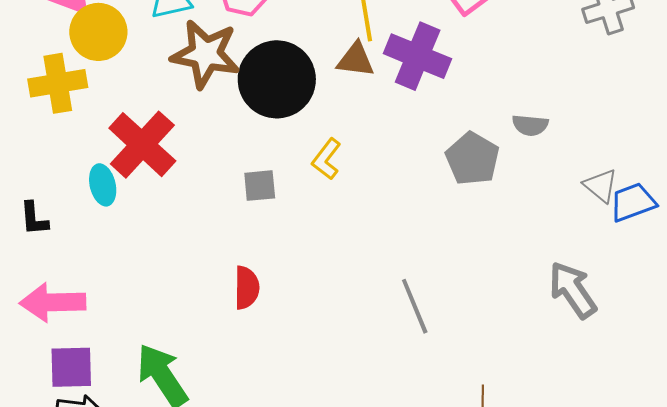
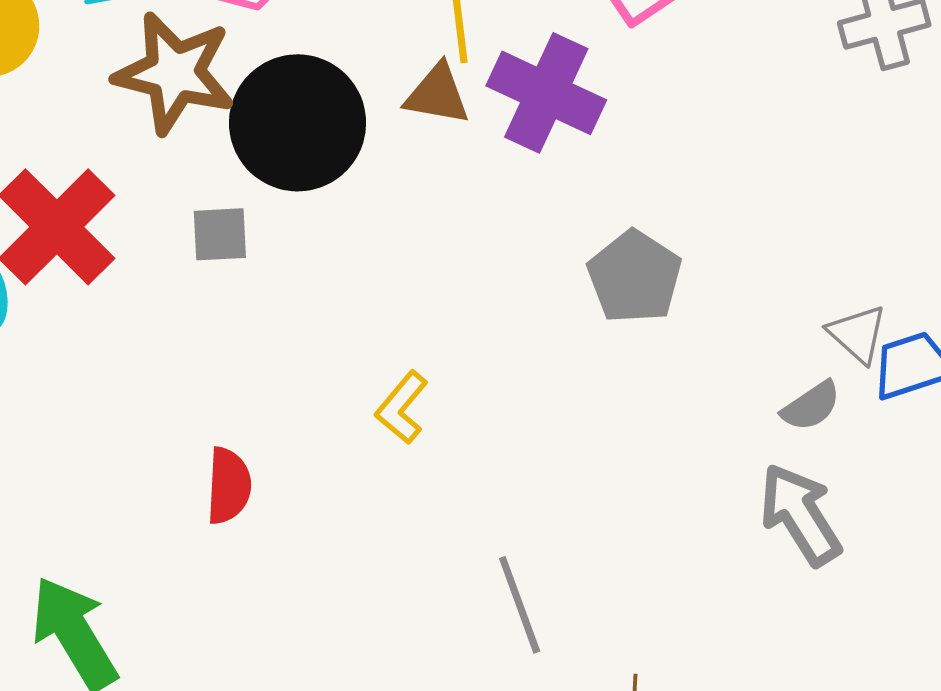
gray semicircle: (530, 125) -> (811, 406), moved, turned -42
yellow L-shape: (326, 159) -> (402, 408), moved
gray square: (260, 186) -> (220, 234), moved
gray line: (415, 306) -> (520, 605), moved

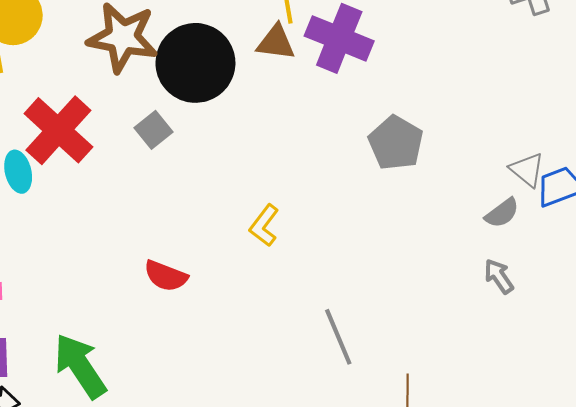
gray square: (220, 234) -> (153, 130), turned -33
red semicircle: (229, 486) -> (166, 276), turned 111
gray arrow: (800, 515) -> (499, 276), size x0.6

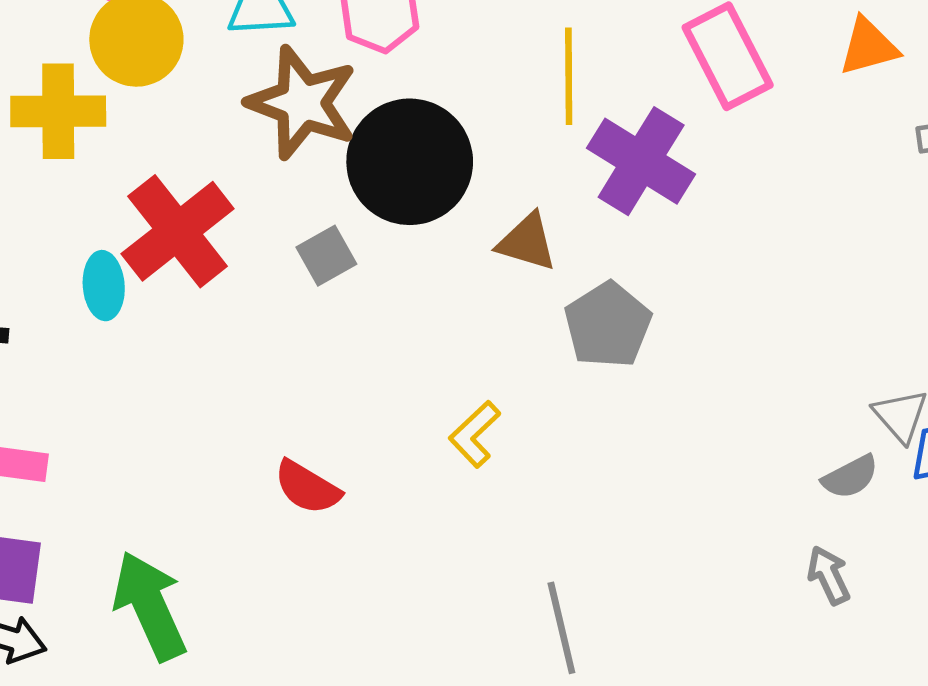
brown triangle: (276, 42) -> (527, 242), moved
gray pentagon: (396, 143) -> (608, 325), moved

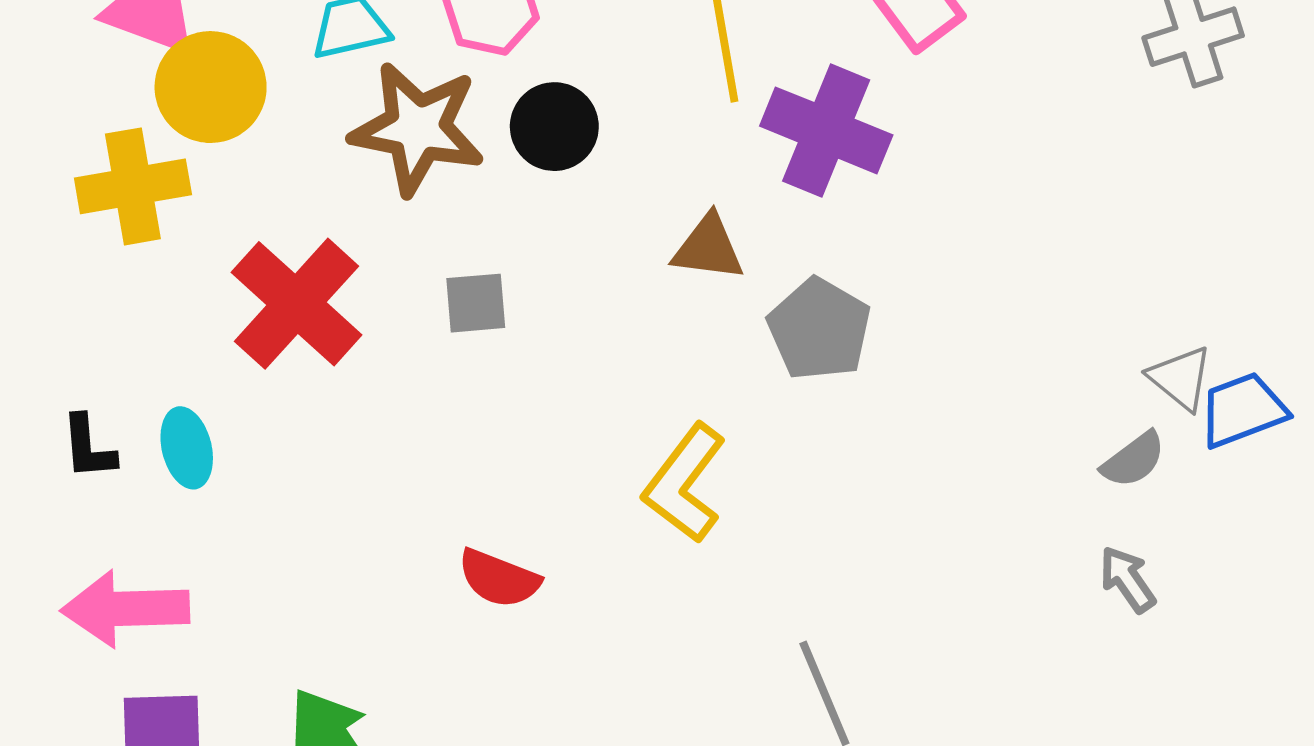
black circle: (410, 162) -> (554, 127), moved, size x0.6
gray square: (326, 256) -> (476, 303), turned 34
cyan ellipse: (104, 286) -> (187, 448), moved
yellow L-shape: (475, 434) -> (685, 483), size x1.5

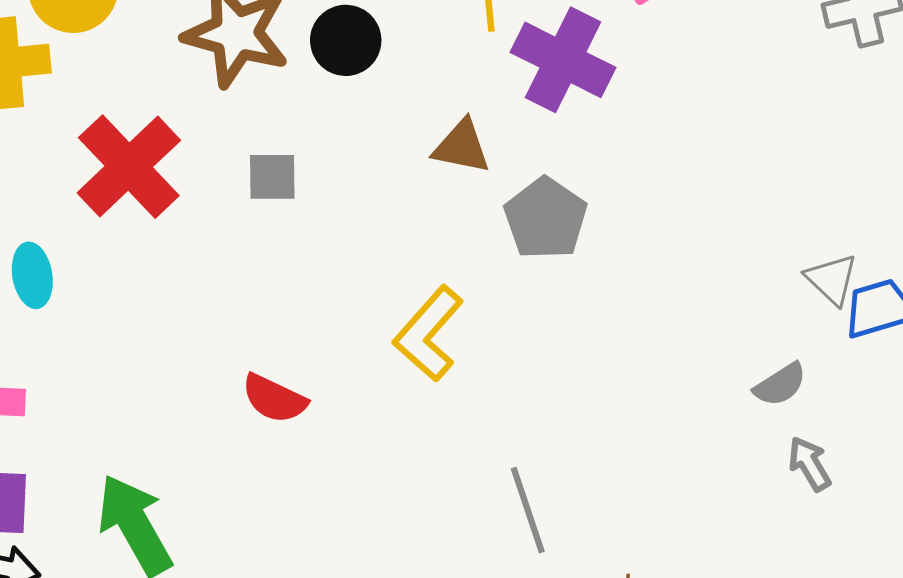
gray semicircle: (1133, 460) -> (780, 385), moved
gray arrow: (1127, 579) -> (809, 464), moved

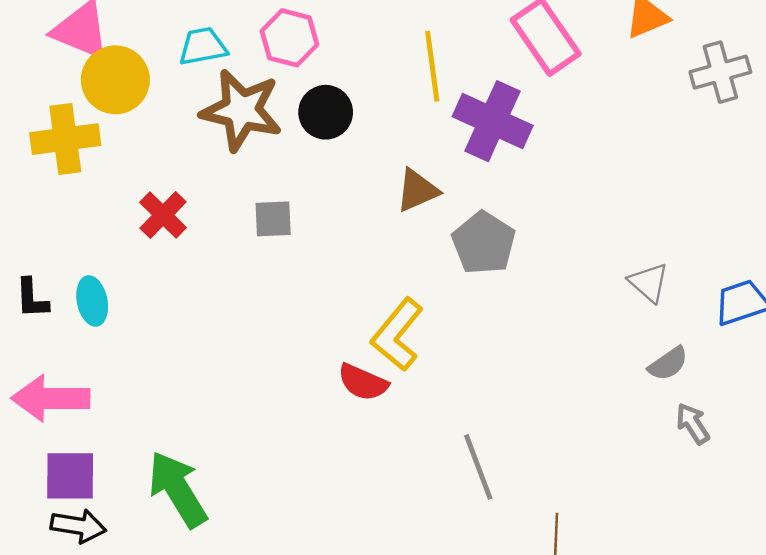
brown triangle: (462, 147) -> (417, 190), turned -33
red cross: (129, 167) -> (163, 215), size x0.6
gray triangle: (832, 279) -> (649, 283), moved
red semicircle: (274, 399) -> (363, 382), moved

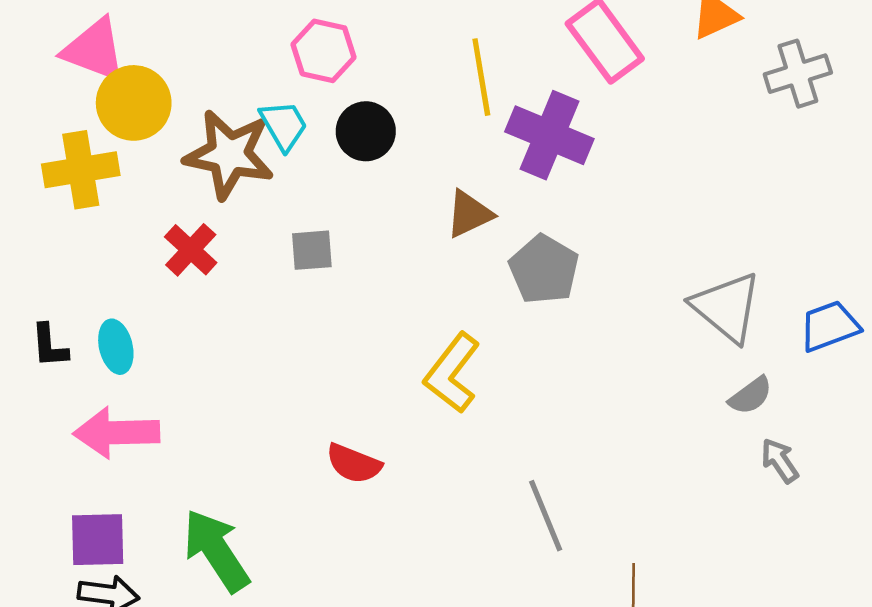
cyan trapezoid: (203, 46) -> (284, 125), moved, turned 72
brown star: (241, 110) -> (229, 154), moved
gray triangle: (649, 283) -> (726, 307), size x1.6
red semicircle: (363, 382) -> (354, 464), moved
pink arrow: (51, 398) -> (116, 433), moved

